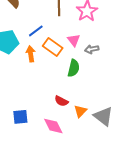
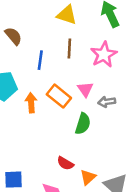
blue line: (36, 31) -> (40, 60), moved, turned -49

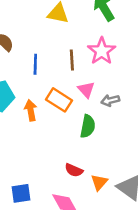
brown line: (69, 48) -> (72, 60), moved

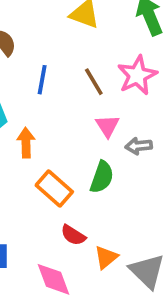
brown line: (72, 60) -> (94, 82), turned -36
orange rectangle: (59, 100) -> (54, 189), moved

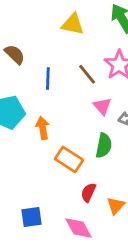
red semicircle: (73, 235) -> (88, 192), turned 90

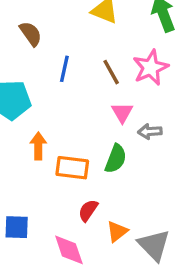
orange arrow: (43, 128) -> (38, 146), moved
orange rectangle: (69, 159) -> (72, 168), turned -36

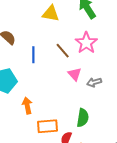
green semicircle: (116, 159) -> (83, 118), moved
orange rectangle: (72, 168) -> (48, 126), moved

